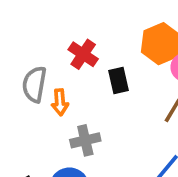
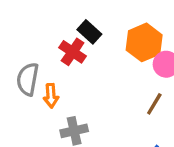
black rectangle: (118, 80) -> (89, 32), moved, turned -35

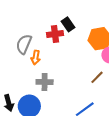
red cross: (73, 52) -> (55, 34), turned 35

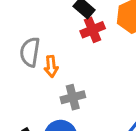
red cross: (55, 34) -> (93, 30), moved

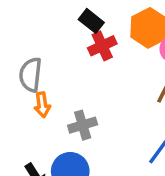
orange arrow: (51, 66) -> (42, 105), moved

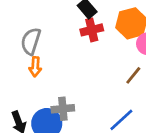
gray cross: (83, 125) -> (63, 109), moved

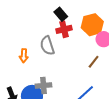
gray semicircle: (31, 41) -> (47, 46), moved, turned -36

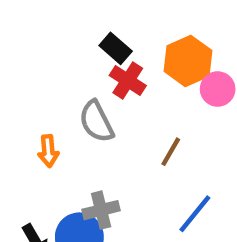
red cross: (64, 29) -> (128, 81), turned -35
brown line: (94, 62) -> (171, 152), moved

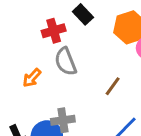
red cross: (128, 81) -> (54, 31), moved, turned 35
orange arrow: (48, 151) -> (32, 78), turned 42

